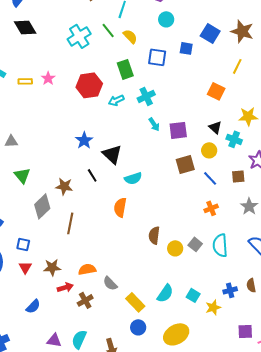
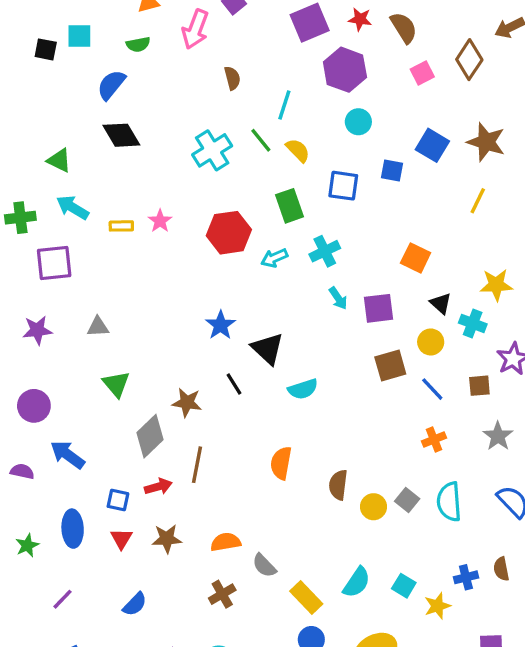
orange square: (216, 91) -> (416, 258), moved
orange semicircle: (120, 207) -> (281, 463), moved
red arrow: (65, 287) -> (158, 487), moved

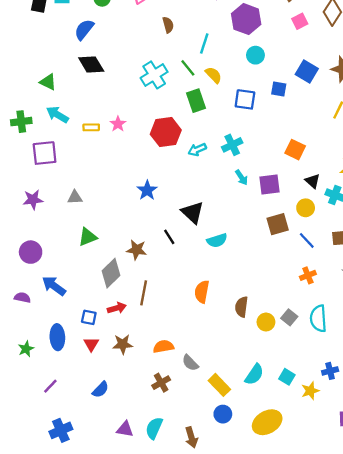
green rectangle: (289, 206) -> (196, 101), moved
blue star: (221, 325) -> (147, 190), moved
green triangle: (116, 384) -> (88, 237), turned 48

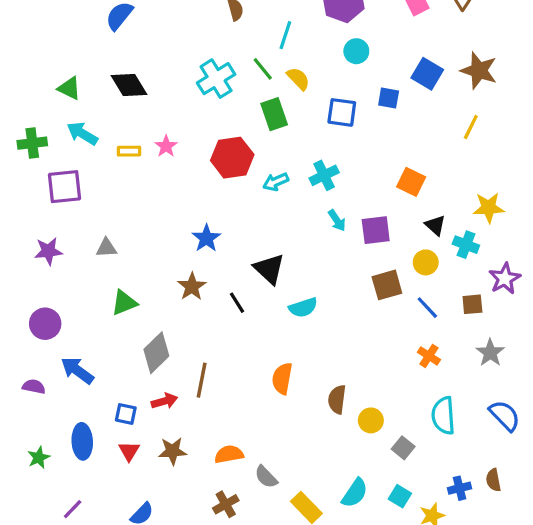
black diamond: (91, 64) -> (129, 85), moved
brown star: (137, 250) -> (192, 287), moved, turned 30
orange cross: (308, 275) -> (429, 356), turned -35
gray square: (289, 317) -> (403, 448), moved

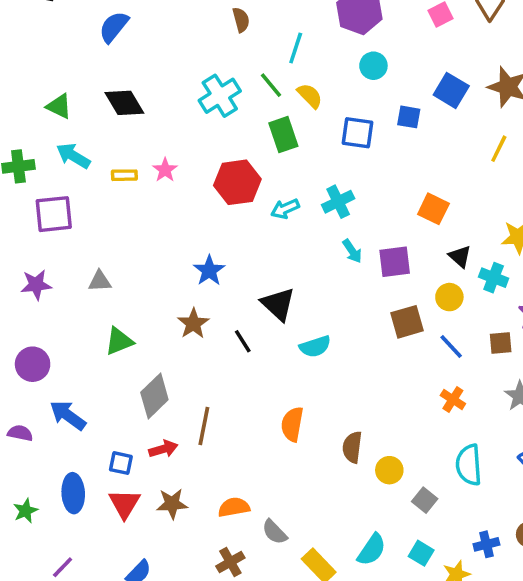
red triangle: (129, 451) -> (124, 504), size x1.4

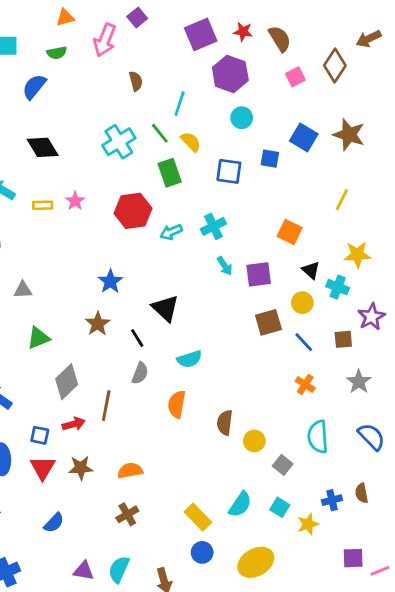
yellow line: (499, 149) -> (342, 200), moved
cyan semicircle: (315, 347) -> (189, 359), moved
gray semicircle: (275, 532) -> (140, 373), moved, turned -115

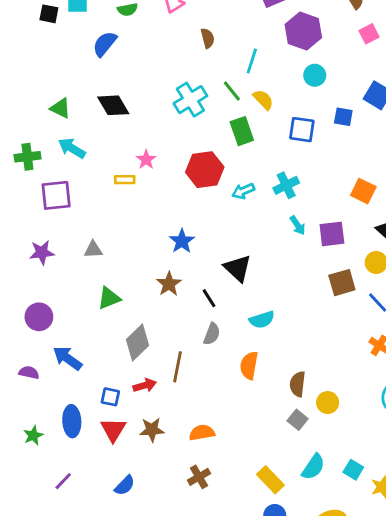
yellow rectangle: (43, 205) -> (125, 180), moved
gray square: (283, 465) -> (298, 420), moved

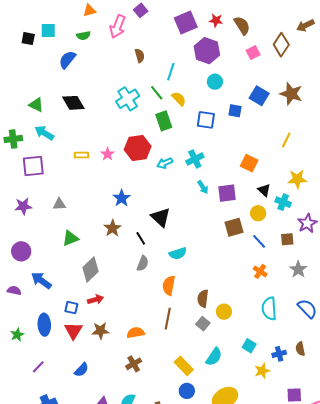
pink star: (146, 160) -> (108, 154), moved
brown line: (178, 367) -> (168, 319), moved
cyan square: (353, 470) -> (249, 346), moved

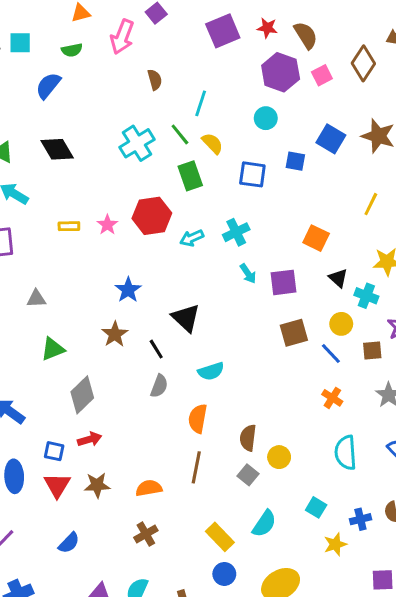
purple hexagon: (207, 51) -> (281, 72), moved
yellow circle: (258, 213) -> (341, 324), moved

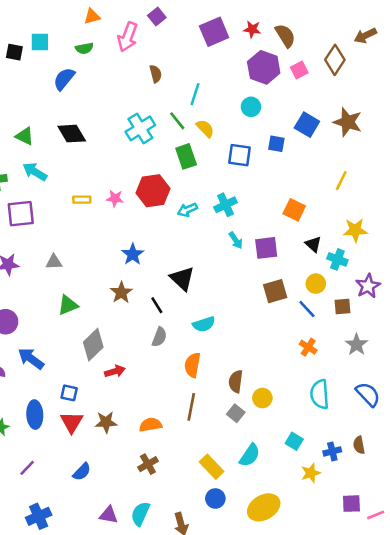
pink star: (107, 225) -> (115, 198), turned -30
red arrow: (90, 439) -> (115, 371), moved

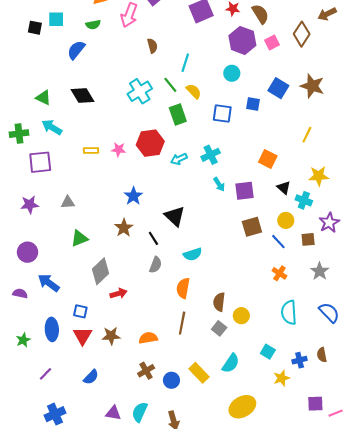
blue circle: (215, 498) -> (171, 380), moved

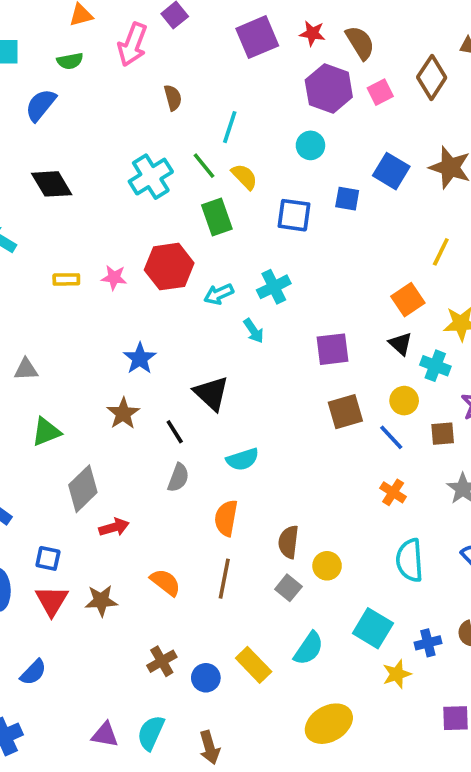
orange square: (268, 159) -> (408, 300), moved, turned 30
cyan arrow: (219, 184) -> (254, 331), moved
orange semicircle: (148, 338) -> (165, 582), moved, turned 48
cyan square: (268, 352) -> (373, 628), size x1.5
blue semicircle: (91, 377) -> (33, 672), moved

